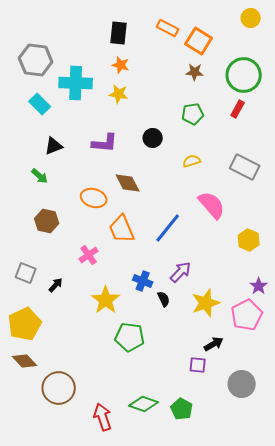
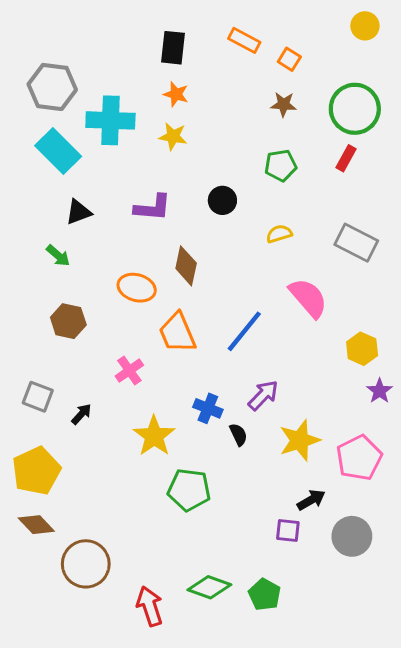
orange square: (199, 41) -> (289, 59), size x0.6
cyan rectangle: (40, 104) -> (58, 151), size x1.4
brown diamond: (128, 183) -> (186, 266), turned 40
purple star: (259, 286) -> (380, 391), moved
gray circle: (242, 384) -> (352, 536), moved

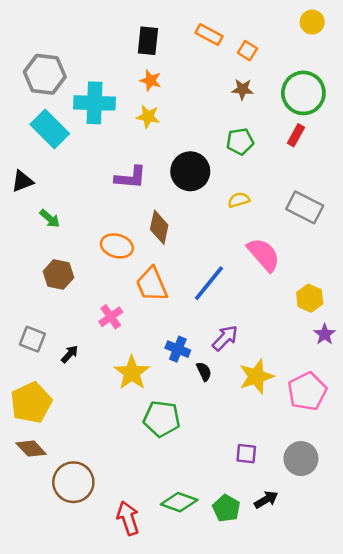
black circle: (222, 200) -> (190, 171), size x1.6
black triangle: (78, 212) -> (22, 181), moved
black arrow: (311, 500) -> (266, 500), moved

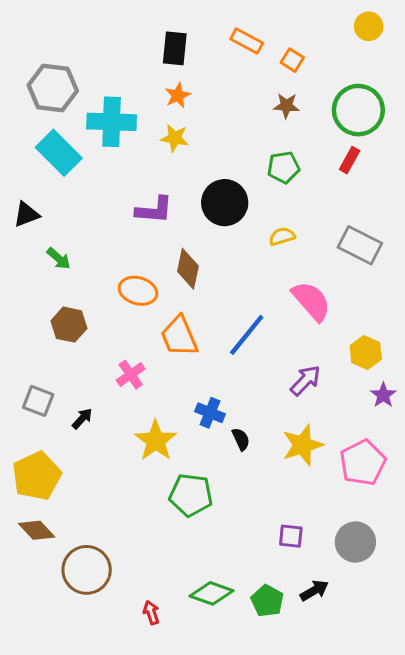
orange star: (150, 81) -> (178, 95), turned 30
purple arrow: (225, 338) -> (305, 380), moved
red arrow: (128, 518) -> (151, 613), size x0.6

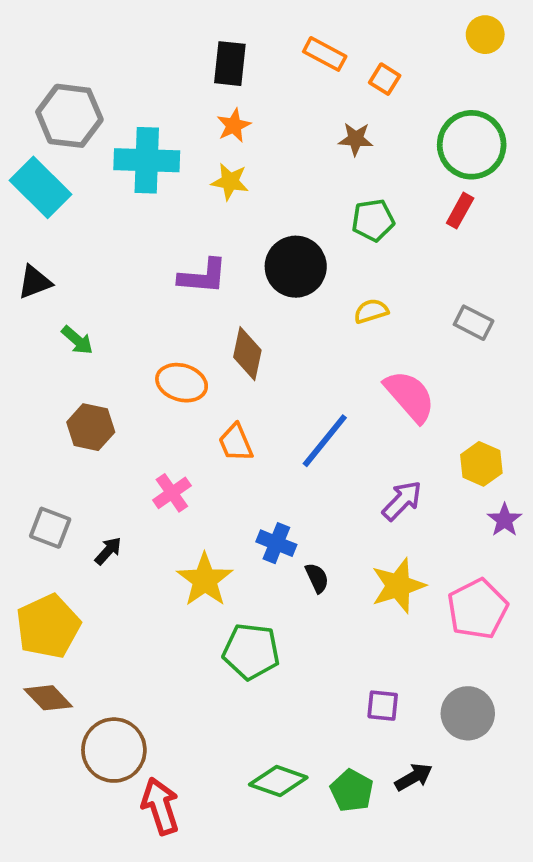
brown star: (286, 106) -> (356, 139), moved
cyan rectangle: (59, 153) -> (40, 187), moved
gray rectangle: (360, 245) -> (474, 323), size x0.7
orange trapezoid: (179, 336) -> (236, 443), size x0.7
red arrow: (151, 613) -> (160, 806), moved, size x1.8

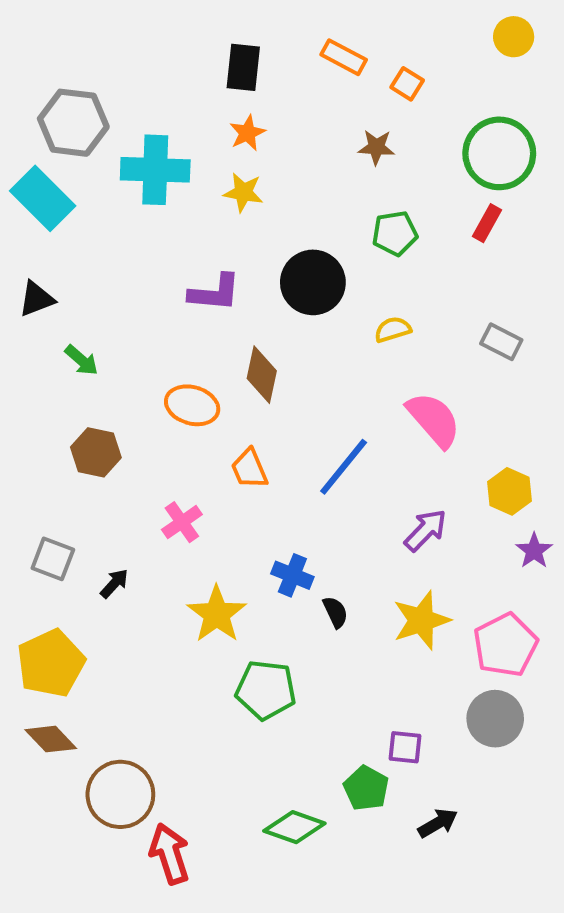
gray circle: (468, 713) -> (495, 719), moved
green pentagon: (352, 791) -> (366, 788), moved

